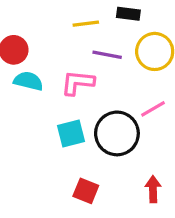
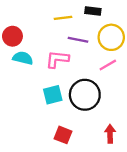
pink line: (153, 109) -> (108, 65), moved

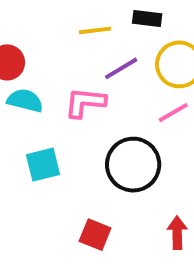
purple line: (78, 40) -> (121, 68), turned -42
cyan square: (53, 95) -> (43, 165), moved

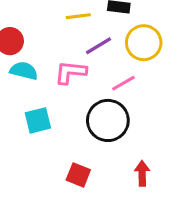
pink line: (173, 113) -> (123, 83), moved

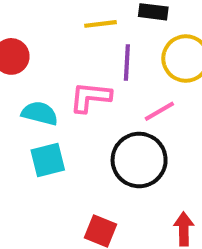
purple line: (99, 46) -> (127, 63), turned -56
cyan semicircle: (24, 71) -> (40, 113), moved

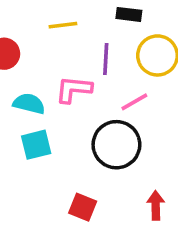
yellow line: (101, 24) -> (63, 25), moved

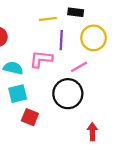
yellow line: (63, 25) -> (48, 19), moved
red square: (83, 207) -> (30, 117), moved

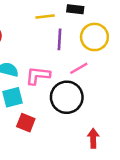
pink L-shape: (41, 59) -> (38, 76), moved

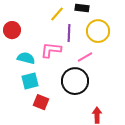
yellow line: (45, 17) -> (57, 14), turned -42
pink L-shape: (38, 76) -> (51, 50), moved

